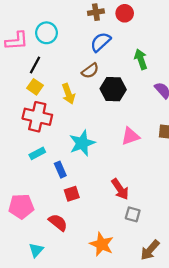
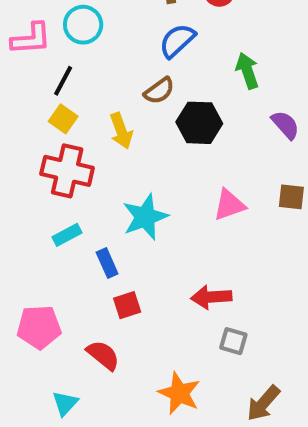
red arrow: (120, 189) -> (211, 297), turned 120

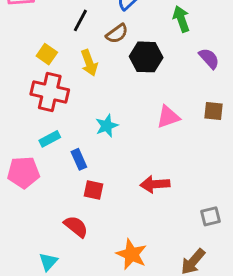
black line: (63, 81) -> (80, 20), moved
cyan star: (145, 217) -> (107, 126), size x0.7
red square: (127, 305) -> (94, 190), turned 30
pink pentagon: (39, 327) -> (23, 172), moved
gray square: (233, 341) -> (210, 216), moved, turned -30

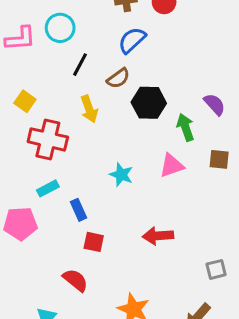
green arrow: (181, 19) -> (185, 127), moved
yellow square: (47, 54) -> (25, 101), moved
cyan star: (107, 126) -> (121, 175), moved, turned -30

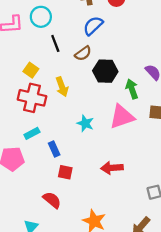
black line: (80, 65) -> (55, 43), turned -49
yellow square: (25, 101) -> (31, 70), moved
yellow arrow: (89, 109) -> (62, 87), moved
pink triangle: (172, 165) -> (122, 117), size x1.4

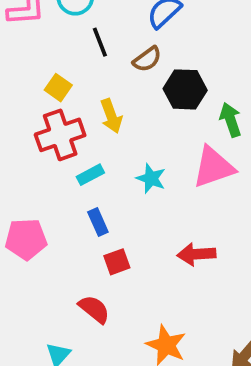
red cross: (32, 98) -> (60, 135), turned -32
cyan rectangle: (32, 133) -> (90, 175), moved
red square: (65, 172) -> (117, 262), turned -32

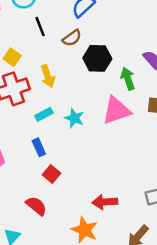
cyan rectangle: (90, 175) -> (44, 114), moved
red arrow: (196, 254) -> (105, 202), moved
red square: (117, 262) -> (52, 174), turned -30

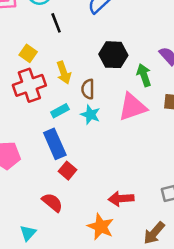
brown semicircle: (72, 38) -> (88, 89), moved, turned 126
blue rectangle: (39, 147) -> (55, 144), size x1.6

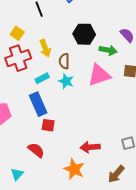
green arrow: (144, 75) -> (108, 50), turned 120
red square: (68, 171) -> (48, 125), turned -32

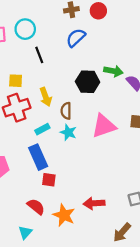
yellow square: (17, 33) -> (16, 81), turned -32
green arrow: (108, 50) -> (113, 71), moved
orange star: (74, 169) -> (64, 215), moved
cyan triangle: (17, 174) -> (25, 232), moved

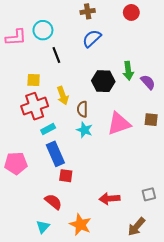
red circle: (98, 11) -> (131, 12), moved
green arrow: (113, 71) -> (128, 71), turned 72
cyan rectangle: (42, 129) -> (48, 129), moved
orange star: (64, 215) -> (80, 225), moved

